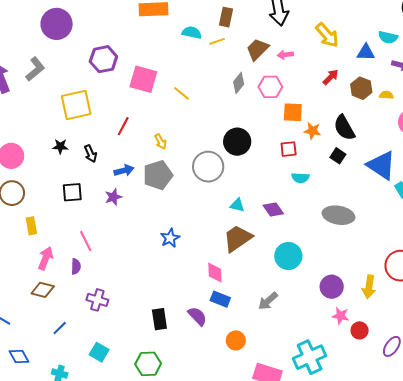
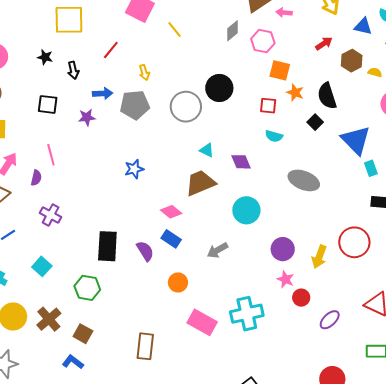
pink diamond: (215, 273) -> (171, 212), turned -60
black rectangle: (159, 319) -> (107, 246), size x1.4

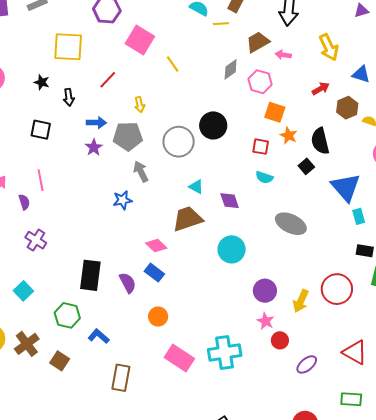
purple star: (87, 117) -> (94, 147), moved, turned -30
purple semicircle: (36, 178) -> (24, 202), turned -35
gray arrow: (217, 250) -> (141, 172), moved, turned 90
blue L-shape: (73, 362) -> (99, 336), moved

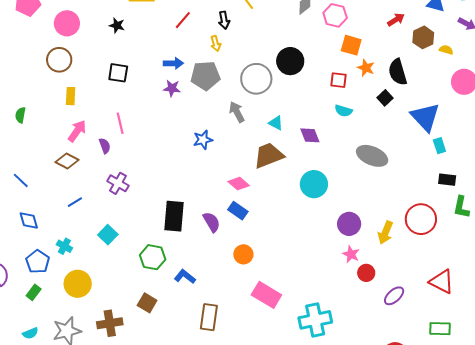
black arrow: (69, 97) -> (224, 20), moved
purple star: (94, 147) -> (172, 88), turned -30
gray arrow: (141, 172) -> (237, 112), moved
brown cross: (27, 344) -> (110, 323), moved, turned 30
cyan cross: (225, 352) -> (315, 320), moved

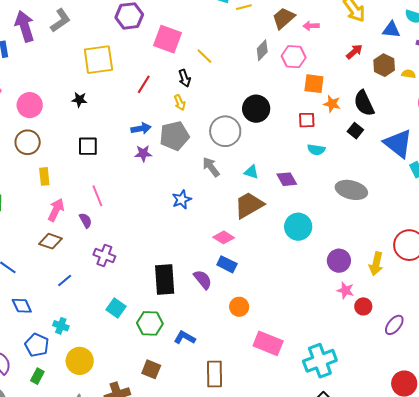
cyan square: (108, 235) -> (116, 308), moved

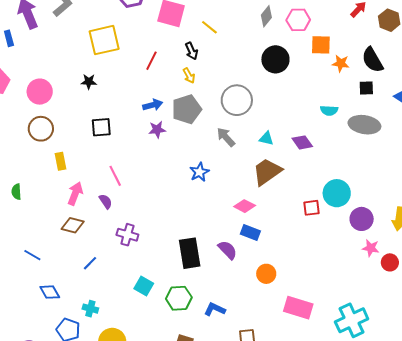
black circle: (256, 109) -> (275, 59), moved
red square: (307, 120) -> (311, 208), moved
black square: (355, 131) -> (366, 88), turned -35
gray ellipse: (351, 190) -> (364, 125), moved
cyan circle: (298, 227) -> (337, 193), moved

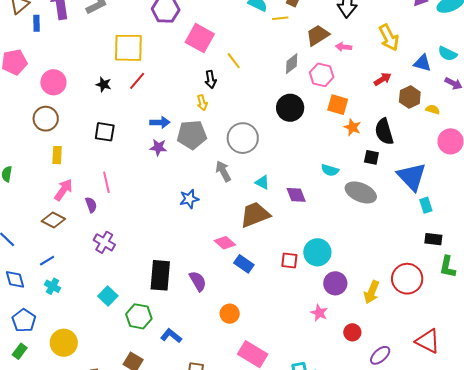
red line: (151, 61) -> (137, 81), moved
blue rectangle: (250, 233) -> (244, 264), moved
pink star: (371, 248) -> (319, 313), moved
blue line: (90, 263) -> (47, 261), moved
cyan cross: (90, 309) -> (52, 286), moved

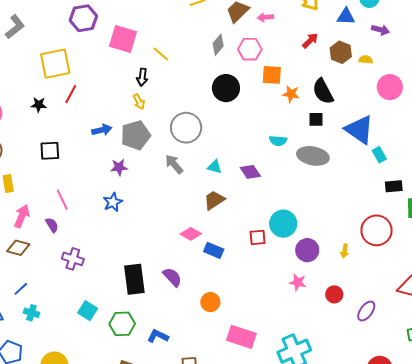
black arrow: (211, 79) -> (142, 77), turned 30
purple star: (158, 147) -> (119, 167), moved
blue star: (189, 199) -> (113, 202), moved
brown trapezoid: (255, 215) -> (214, 200), size x0.7
yellow arrow: (372, 292) -> (345, 251), size x0.6

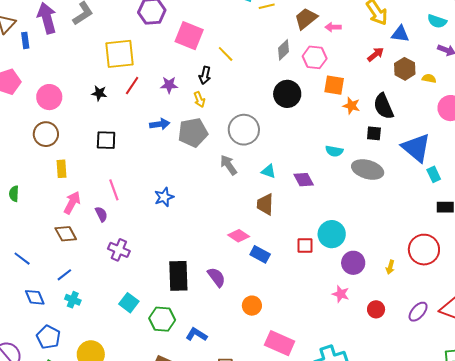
blue triangle: (346, 16) -> (400, 34), moved
purple star: (119, 167) -> (169, 85), moved
brown trapezoid: (214, 200) -> (265, 204), turned -60
brown diamond: (18, 248) -> (66, 234), turned 40
purple ellipse: (366, 311) -> (418, 312), moved

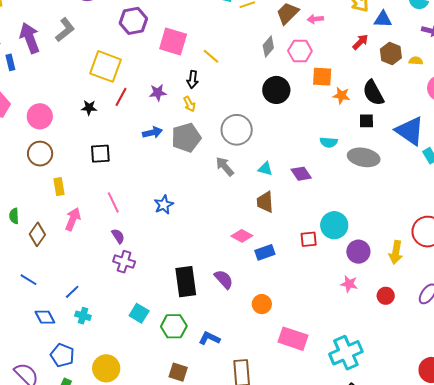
yellow square: (120, 54) -> (105, 66), turned 32
purple semicircle: (101, 214) -> (118, 236), moved
brown diamond: (66, 234) -> (37, 234), moved, turned 70
blue rectangle: (260, 254) -> (265, 252), turned -42
yellow arrow: (390, 267) -> (396, 252), size x1.6

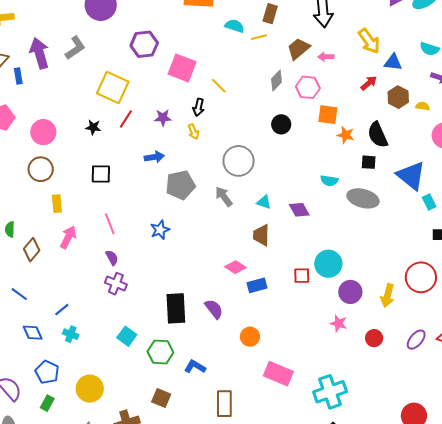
black circle: (276, 90) -> (281, 124), size x0.7
gray pentagon: (186, 138) -> (180, 185), moved

